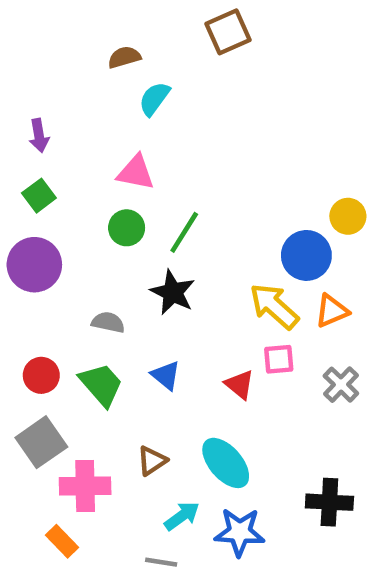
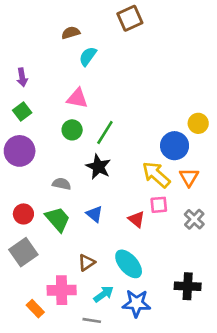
orange triangle: (332, 311) -> (189, 177), turned -36
pink cross: (85, 486) -> (62, 290), moved

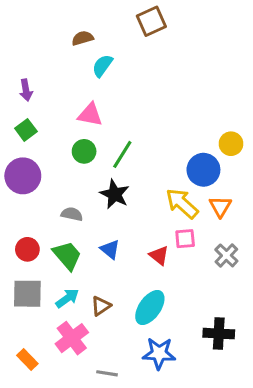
gray square: (23, 252) -> (27, 294), turned 36
cyan ellipse: (129, 264) -> (150, 308), turned 76
pink cross: (62, 290) -> (72, 338), turned -36
cyan arrow: (104, 294) -> (67, 298), moved
orange rectangle: (35, 309) -> (27, 360), moved

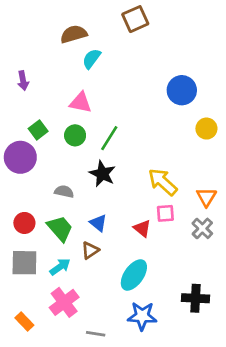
brown semicircle: (83, 38) -> (74, 34), size x1.4
green square: (26, 130) -> (38, 130), moved
blue circle: (203, 170) -> (182, 90), moved
orange triangle: (220, 206) -> (206, 197), moved
brown triangle: (101, 306) -> (90, 250), moved

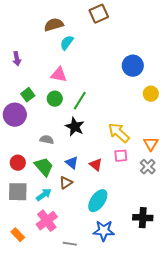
red triangle: (142, 228) -> (96, 165), moved

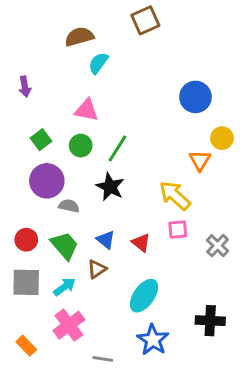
purple circle: (15, 115) -> (47, 181), moved
orange triangle: (151, 144) -> (200, 160), moved
blue star: (104, 231) -> (153, 340), turned 30

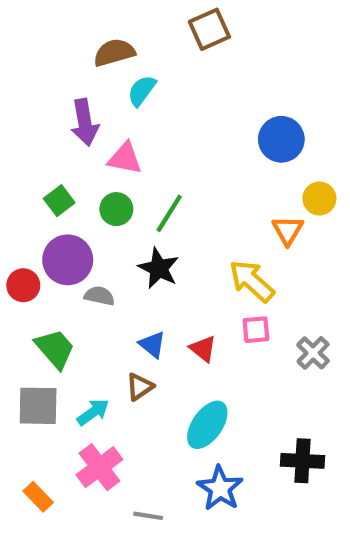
purple arrow: (25, 87) -> (85, 122), moved, size x1.5
red circle: (26, 240) -> (23, 285), moved
green trapezoid: (64, 246) -> (55, 349), moved

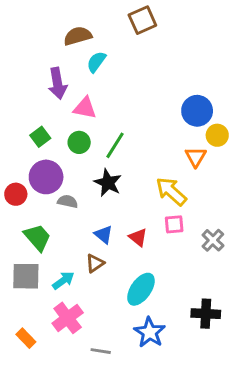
blue circle: (281, 139) -> (197, 111), moved

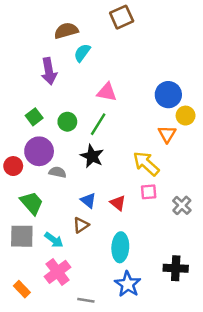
pink triangle: (85, 108) -> (107, 92), moved
cyan arrow: (63, 281) -> (54, 240), turned 72
cyan ellipse: (141, 289) -> (120, 247), turned -32

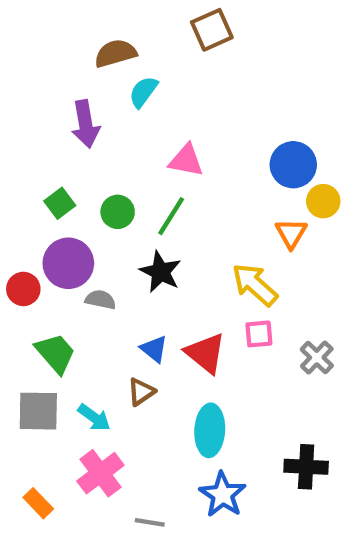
red triangle: (118, 203) -> (205, 353), size x1.5

